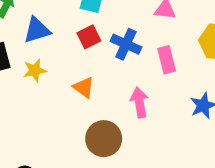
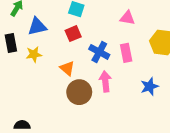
blue cross: (126, 44) -> (99, 52), moved
brown circle: (104, 139) -> (79, 92), moved

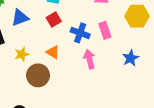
yellow star: (34, 54) -> (22, 54), moved
brown circle: (79, 92) -> (38, 75), moved

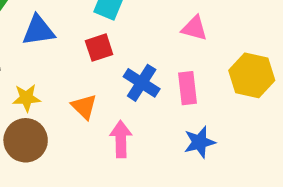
blue star: (131, 58) -> (199, 142), moved
pink arrow: (89, 59) -> (121, 139), moved
brown circle: (38, 75) -> (26, 140), moved

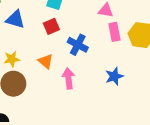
blue triangle: (38, 30) -> (15, 19), turned 30
pink rectangle: (188, 88) -> (114, 32), moved

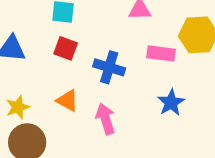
red square: (51, 26) -> (66, 48), turned -35
pink rectangle: (114, 32) -> (161, 53), moved, turned -60

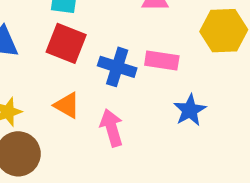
red square: (66, 48) -> (66, 43), size x1.4
pink rectangle: (161, 53) -> (162, 60), moved

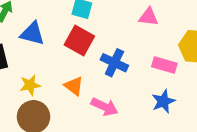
pink rectangle: (162, 60) -> (164, 65), moved
pink arrow: (112, 128) -> (104, 107), turned 124

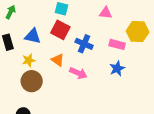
blue triangle: (32, 34) -> (33, 36), moved

